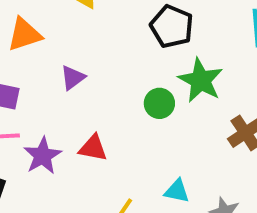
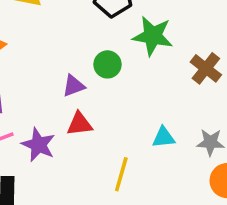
purple triangle: (73, 78) -> (74, 86), moved, turned 35
green circle: (159, 103) -> (107, 64), moved

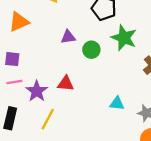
purple triangle: (74, 86) -> (68, 37), moved
yellow line: (121, 174) -> (48, 119), moved

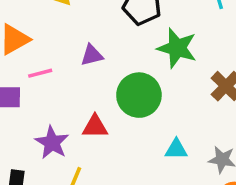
green circle: (91, 50) -> (139, 95), moved, size x1.6
pink line: (14, 82) -> (40, 73), moved

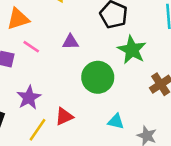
pink line: (40, 73) -> (31, 47), turned 36
red triangle: (95, 127) -> (64, 116), moved, turned -36

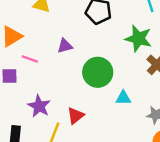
green star: (132, 50) -> (138, 38), moved
cyan triangle: (116, 121) -> (123, 98), moved

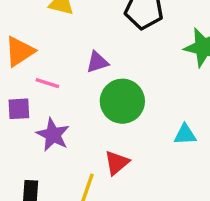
green circle: (98, 72) -> (122, 101), moved
purple star: (39, 106) -> (53, 135), moved

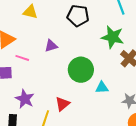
green circle: (122, 101) -> (81, 70), moved
purple star: (53, 135) -> (25, 99), moved

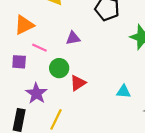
green circle: (81, 70) -> (59, 68), moved, size x0.7
red triangle: (62, 104) -> (78, 83), moved

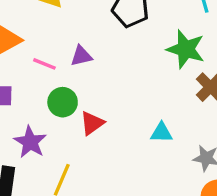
pink line: (39, 48) -> (44, 64), moved

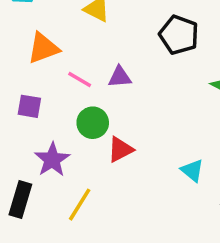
cyan triangle: (161, 133) -> (192, 170), turned 30

